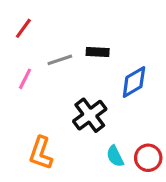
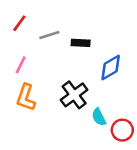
gray line: (60, 60) -> (49, 35), moved
orange L-shape: (41, 153) -> (26, 98), moved
cyan semicircle: (115, 156) -> (99, 117), moved

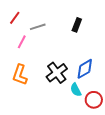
black rectangle: (81, 43) -> (77, 25), moved, turned -72
pink line: (21, 65) -> (22, 42), moved
blue diamond: (111, 68) -> (85, 69), moved

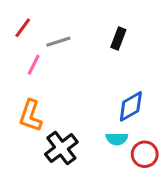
black cross: (57, 73) -> (61, 148), moved
cyan semicircle: (76, 90) -> (117, 139), turned -64

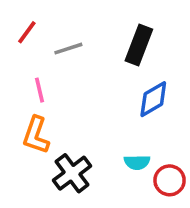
black rectangle: (118, 39) -> (139, 45), size x1.5
pink line: (34, 65) -> (40, 90), moved, turned -40
blue diamond: (131, 106) -> (153, 99), moved

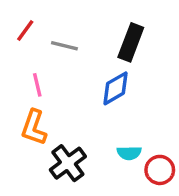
gray line: (68, 49) -> (64, 46), turned 32
blue diamond: (153, 99) -> (115, 88), moved

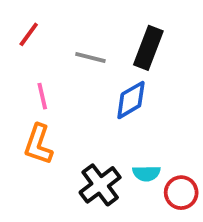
gray line: (64, 46) -> (90, 58), moved
black cross: (68, 163) -> (100, 185), moved

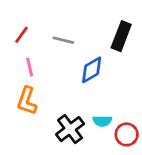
red line: (29, 34) -> (22, 35), moved
black rectangle: (148, 48) -> (121, 36), moved

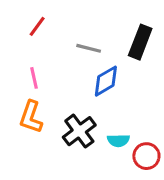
red line: (22, 35) -> (37, 26), moved
gray line: (63, 40) -> (89, 48), moved
black cross: (70, 129) -> (79, 131), moved

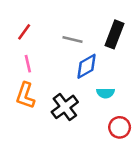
red line: (37, 26) -> (24, 32), moved
cyan semicircle: (118, 140) -> (106, 93), moved

